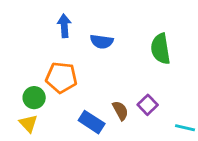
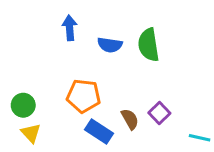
green semicircle: (161, 49) -> (149, 45), moved
orange pentagon: (61, 78) -> (84, 96), moved
green circle: (34, 98) -> (23, 105), moved

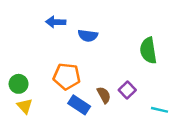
blue arrow: (70, 28) -> (56, 22), turned -84
green semicircle: (149, 45) -> (148, 50), moved

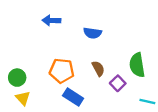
blue semicircle: (88, 36) -> (93, 33), moved
green semicircle: (148, 50) -> (137, 65), moved
brown semicircle: (104, 95) -> (98, 68), moved

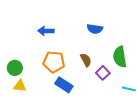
blue arrow: (51, 20) -> (46, 31), moved
blue semicircle: (93, 33) -> (95, 29), moved
yellow triangle: (23, 98) -> (20, 86), turned -40

